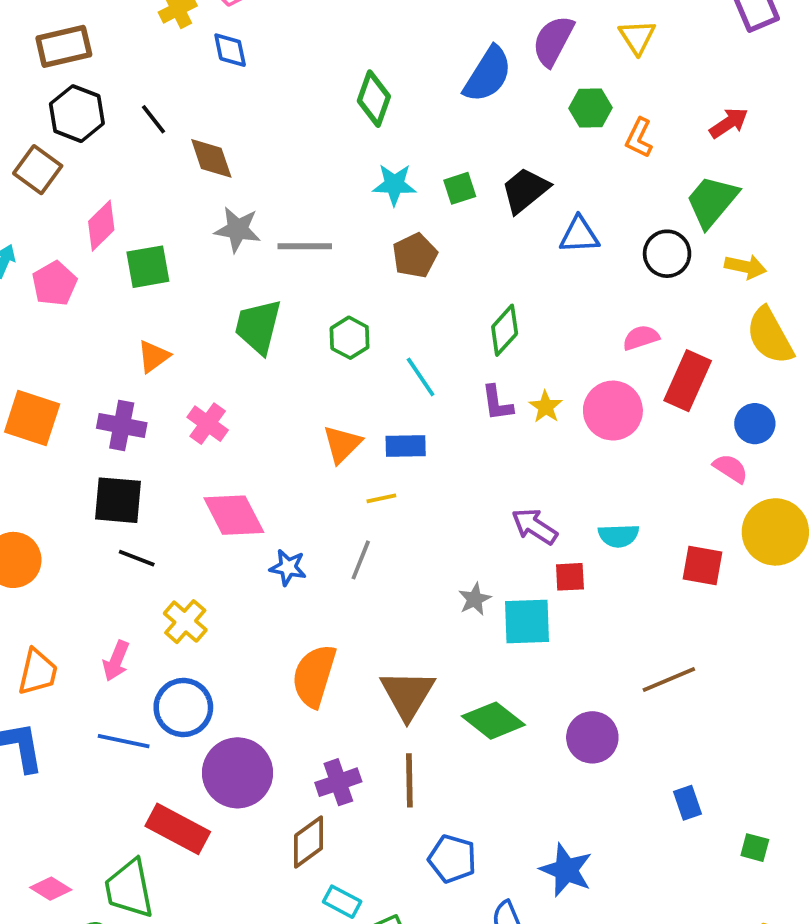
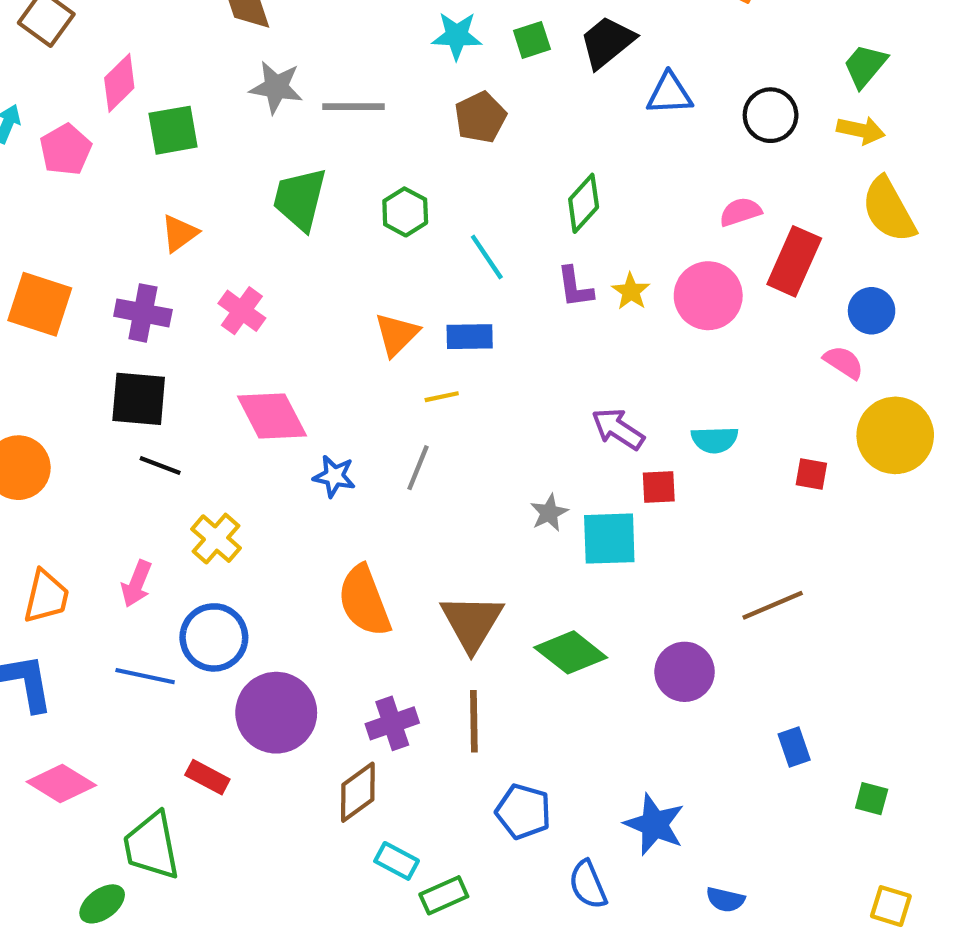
green trapezoid: (712, 201) -> (865, 66), moved, size x0.7
red square: (703, 566) -> (811, 474), size x0.7
orange semicircle: (314, 676) -> (364, 601), turned -38
red rectangle: (178, 829) -> (207, 777), size x0.6
pink diamond: (51, 889) -> (61, 784), moved, size x1.4

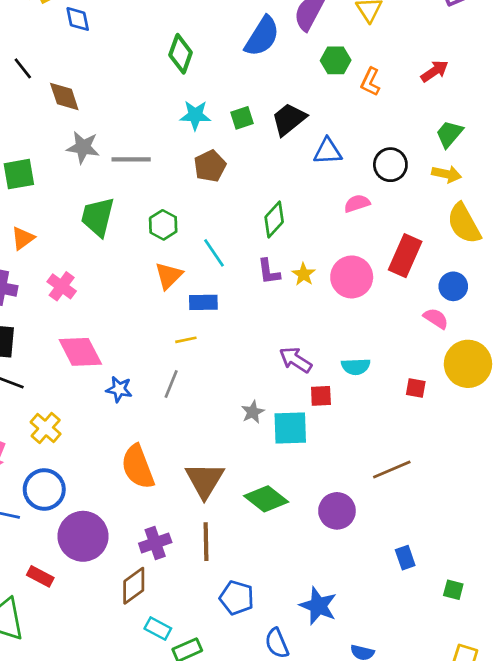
pink semicircle: (740, 212) -> (357, 203), moved
orange triangle: (397, 334) -> (169, 276), moved

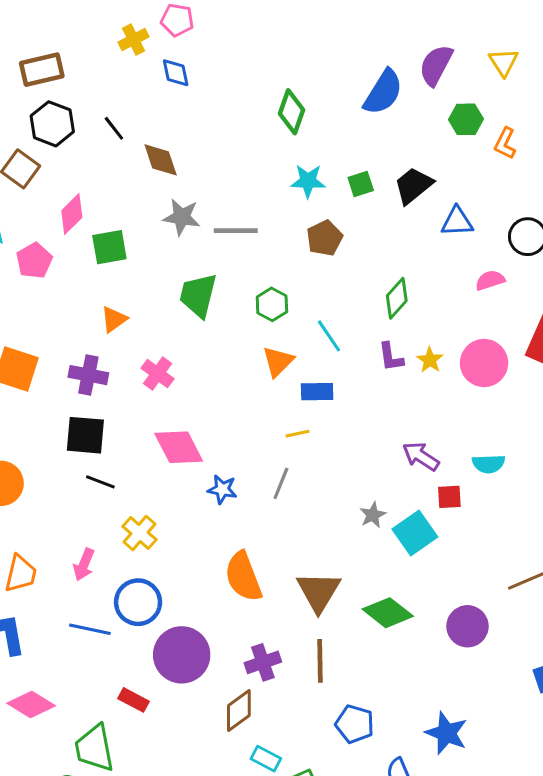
cyan square: (290, 428) -> (415, 533), turned -33

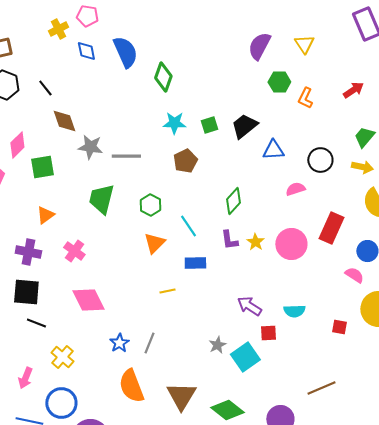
blue semicircle: (383, 92) -> (125, 52), moved, turned -56
brown diamond: (161, 160) -> (64, 121), moved
blue rectangle: (317, 392) -> (195, 263), moved
gray line: (281, 483) -> (149, 343), moved
blue star: (222, 489) -> (119, 343), moved, turned 30

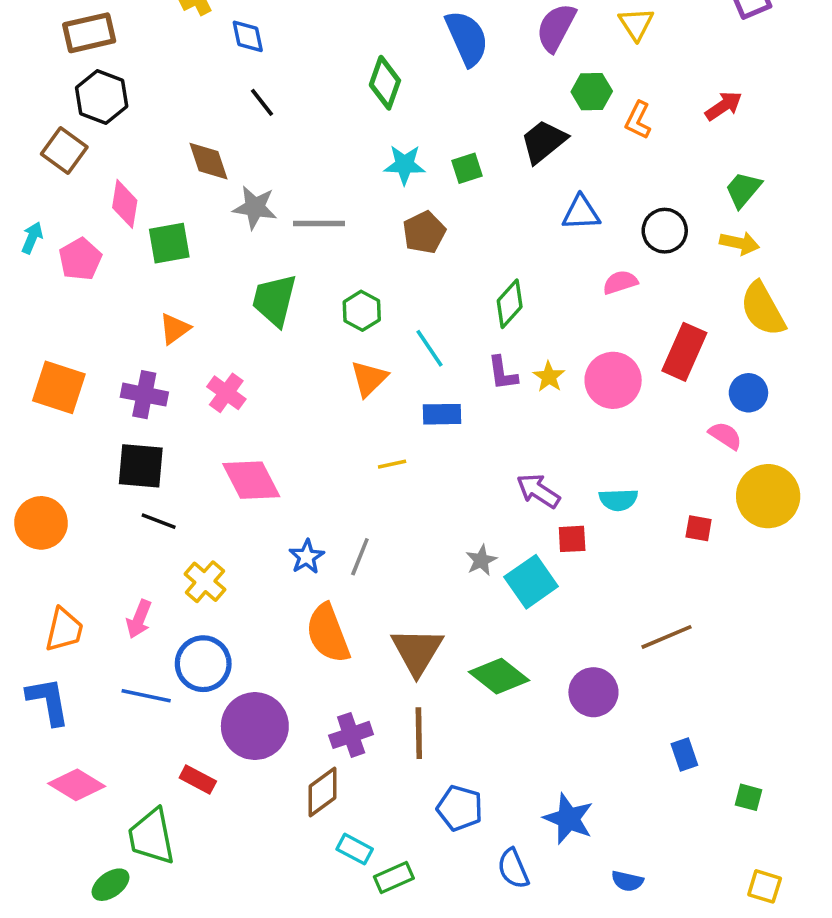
blue semicircle: (125, 52) -> (467, 38), moved
black line: (45, 88) -> (262, 102), moved
black trapezoid: (244, 126) -> (544, 142), moved
pink diamond: (17, 145) -> (125, 204), turned -36

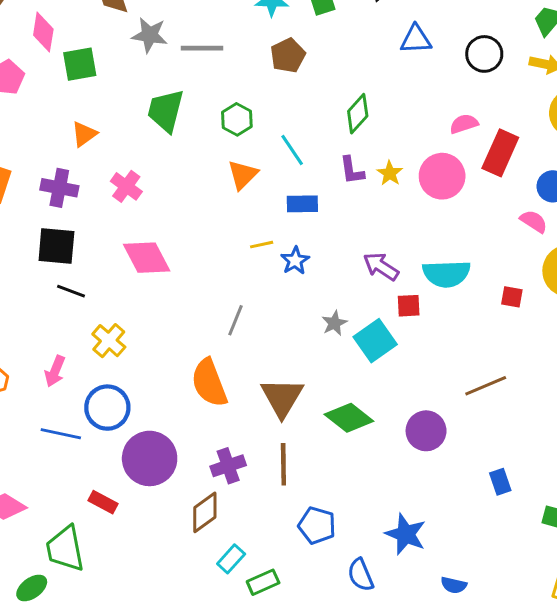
pink semicircle: (620, 282) -> (464, 124), moved
cyan semicircle: (618, 500) -> (446, 274), size x1.5
blue star: (307, 557) -> (295, 261), moved
cyan rectangle: (355, 849) -> (231, 559), turned -76

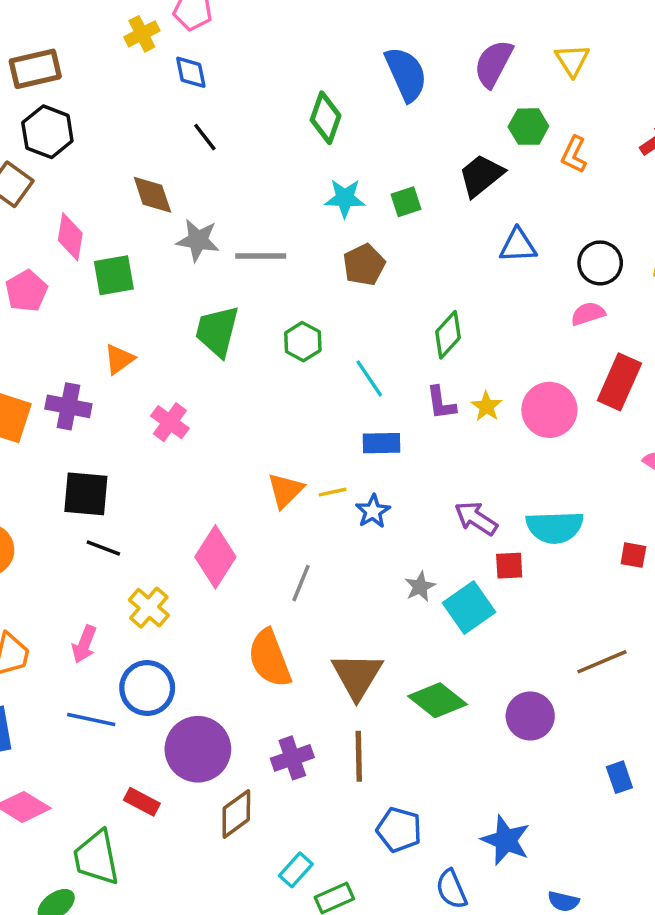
pink semicircle: (464, 124) -> (588, 314), moved
orange triangle: (243, 175) -> (285, 490), moved
purple cross: (59, 188) -> (68, 406), moved
pink diamond: (147, 258) -> (215, 557), moved, turned 60
brown diamond: (205, 512) -> (236, 814), moved

